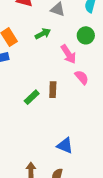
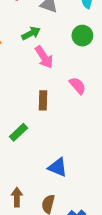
pink arrow: (68, 54) -> (44, 57), moved
green rectangle: (32, 97) -> (19, 132), moved

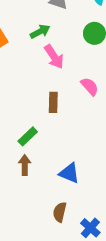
brown arrow: (17, 197) -> (25, 165), moved

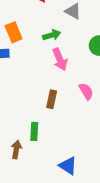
green rectangle: (28, 136) -> (34, 131), moved, turned -54
blue triangle: (69, 173) -> (68, 166), moved

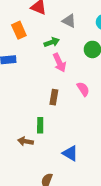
orange rectangle: (14, 32) -> (19, 30), moved
brown arrow: (16, 149) -> (26, 141), turned -88

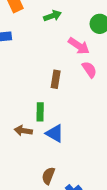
pink arrow: (59, 63) -> (79, 46), moved, turned -30
blue triangle: (70, 153) -> (55, 133), moved

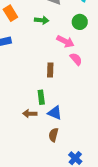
green arrow: (52, 16) -> (42, 20), turned 32
brown semicircle: (48, 176) -> (53, 135), moved

